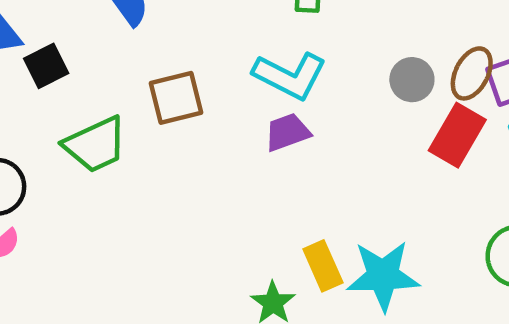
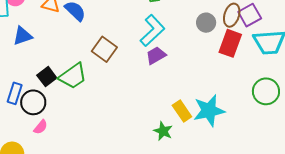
black square: (46, 66) -> (47, 77), moved
cyan L-shape: (290, 76) -> (152, 31), turned -60
brown square: (176, 98) -> (104, 49), turned -30

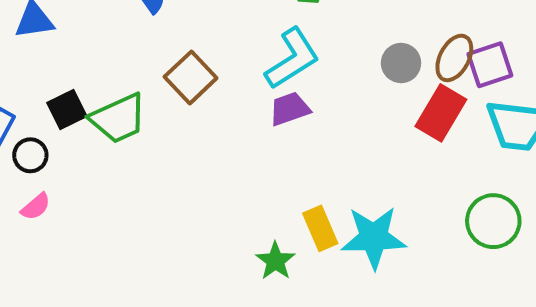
black circle: (33, 102) -> (30, 155), size x0.7

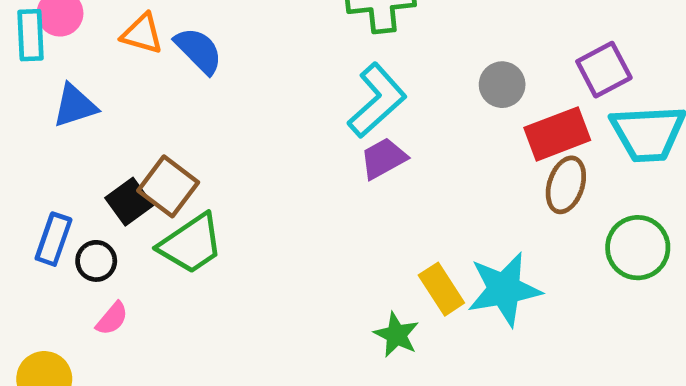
brown ellipse: (454, 58) -> (566, 185), moved
brown square: (191, 77) -> (168, 186), moved
red rectangle: (441, 113) -> (557, 134), turned 48
green trapezoid: (118, 118) -> (191, 244), moved

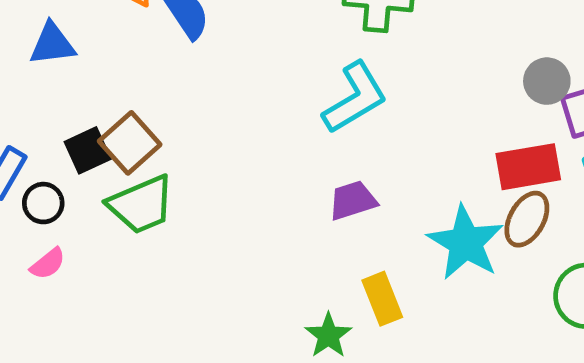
gray circle: (502, 85) -> (547, 81), moved
purple trapezoid: (384, 158) -> (353, 200), moved
cyan star: (504, 289) -> (466, 243), moved, turned 30

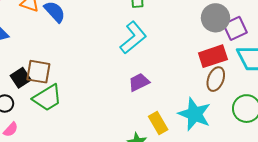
gray circle: (547, 81) -> (215, 18), size x1.4
brown square: (130, 143) -> (38, 72), turned -30
cyan star: (466, 243) -> (195, 114), moved

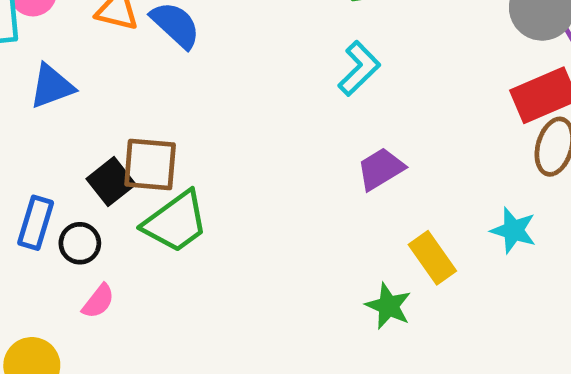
cyan L-shape: (133, 38) -> (359, 68), size x0.7
cyan star: (195, 114) -> (513, 230), size x0.6

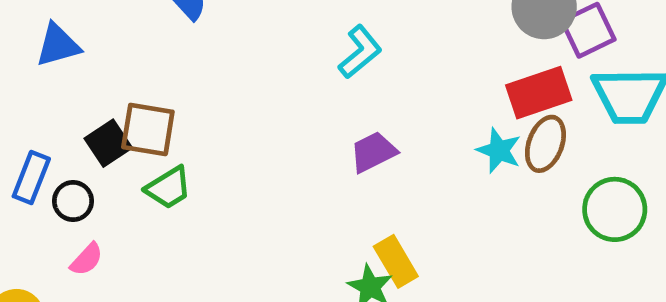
green trapezoid: (176, 222) -> (168, 188), size x0.7
cyan star: (513, 230) -> (499, 151), moved
yellow rectangle: (432, 258) -> (396, 261), moved

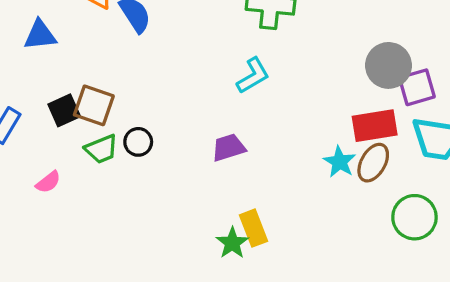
purple trapezoid: (373, 152) -> (229, 148), moved
black circle: (73, 201) -> (138, 142), moved
pink semicircle: (87, 259) -> (48, 182), moved

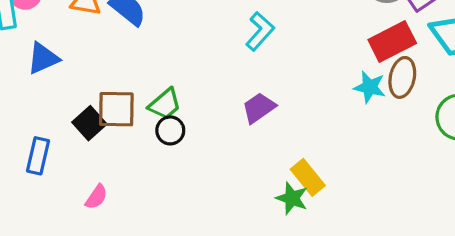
green trapezoid: (101, 149) -> (165, 104), moved

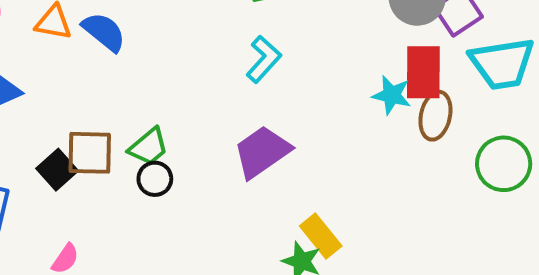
red rectangle: (392, 42) -> (423, 72), turned -63
cyan star: (370, 87) -> (392, 95), moved
purple trapezoid: (259, 108) -> (262, 152), size x1.4

